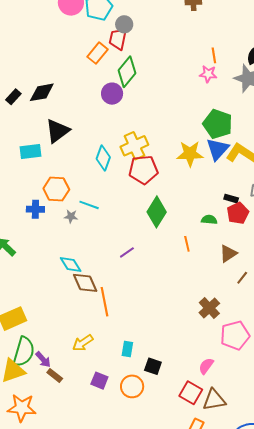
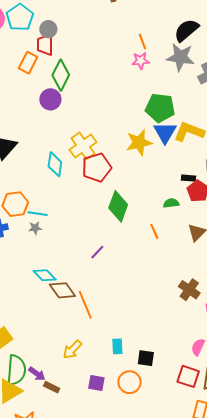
cyan line: (89, 205) -> (38, 214), moved

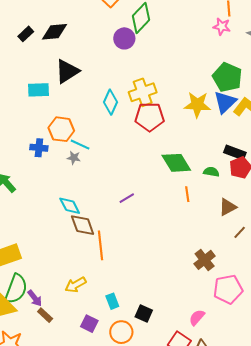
black rectangle: (188, 178) -> (235, 152), size x1.5
green diamond: (118, 206) -> (176, 163), moved, turned -68
cyan rectangle: (117, 346) -> (112, 301), moved, turned -35

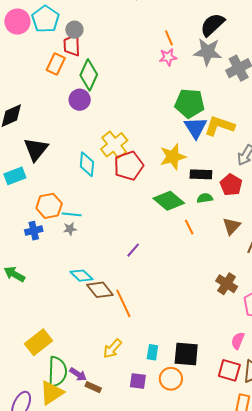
yellow star: (197, 105) -> (173, 157), moved
black rectangle: (235, 152) -> (201, 174), moved
cyan rectangle: (112, 301) -> (152, 352), turned 49
black square: (144, 314) -> (186, 354), size x1.5

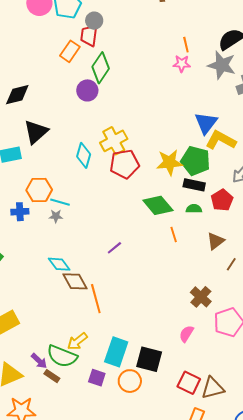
green pentagon: (190, 103) -> (195, 161), moved
blue triangle: (195, 128) -> (206, 123), moved
pink semicircle: (238, 341) -> (186, 334), moved
cyan rectangle: (152, 352) -> (116, 352), size x1.8
green semicircle: (57, 372) -> (62, 356), moved, turned 100

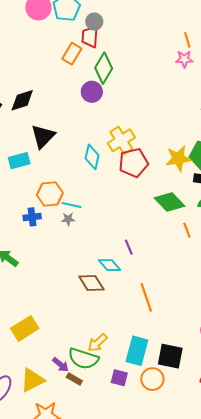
purple line: (114, 248) -> (129, 247), turned -70
cyan diamond: (59, 264) -> (110, 265), moved
orange line: (96, 299) -> (146, 297), moved

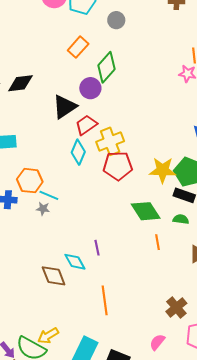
gray circle: (94, 22) -> (116, 20), moved
red trapezoid: (90, 37) -> (86, 125), moved, turned 40
black triangle: (43, 136) -> (65, 107), moved

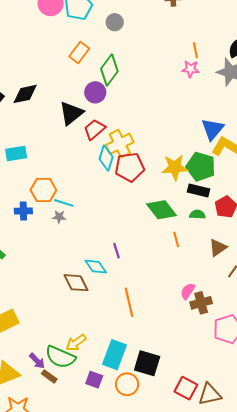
cyan diamond: (78, 152) -> (106, 158), moved
brown cross: (176, 307) -> (201, 303), turned 30
pink semicircle: (157, 342) -> (188, 291), moved

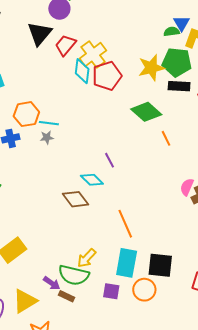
blue triangle: (213, 129) -> (182, 23), size x0.7
green semicircle: (197, 215) -> (172, 32), moved
orange line: (129, 302) -> (125, 224), moved

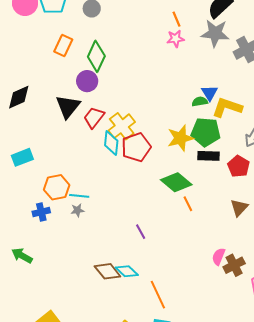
orange line: (166, 138) -> (188, 204), moved
cyan diamond: (92, 180) -> (127, 271), moved

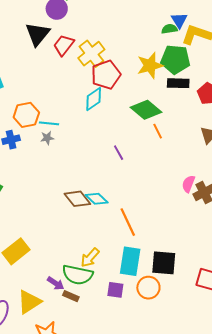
cyan diamond: (111, 143) -> (94, 99), moved, turned 50
purple line: (141, 232) -> (119, 153), moved

